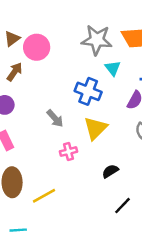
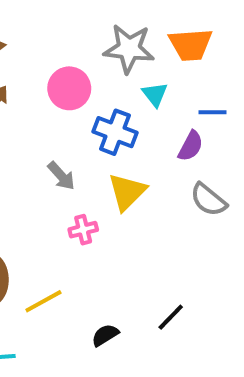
pink circle: (37, 47) -> (69, 88), moved
black semicircle: (110, 171) -> (105, 335), moved

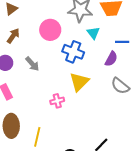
gray arrow: (61, 176) -> (32, 64), moved
yellow line: (43, 301) -> (37, 137), turned -48

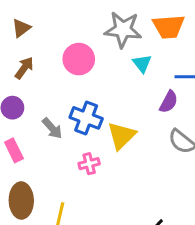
blue cross: (73, 52) -> (86, 118), moved
gray arrow: (32, 64) -> (52, 128), moved

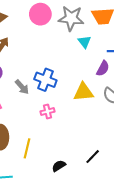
pink circle: (79, 59) -> (40, 14), moved
yellow triangle: (121, 136) -> (83, 92), moved, turned 40

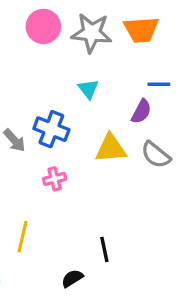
cyan triangle: (84, 42) -> (88, 89), moved
black line: (93, 157) -> (104, 249), moved, turned -56
black semicircle: (59, 166) -> (72, 278), moved

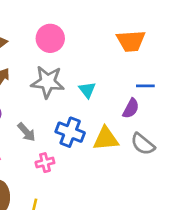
gray star: (92, 33) -> (48, 82), moved
blue cross: (51, 129) -> (70, 132), moved
pink cross: (55, 179) -> (45, 163), moved

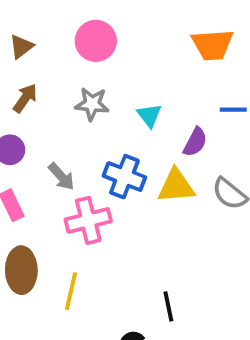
gray star: (48, 82) -> (92, 104), size x0.7
purple semicircle: (131, 108) -> (195, 142), moved
pink cross: (45, 163) -> (88, 220), size x1.6

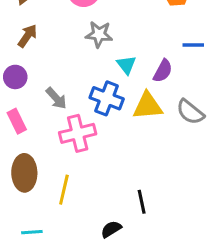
gray star: (92, 104) -> (99, 34), moved
cyan triangle: (149, 115) -> (126, 65), moved

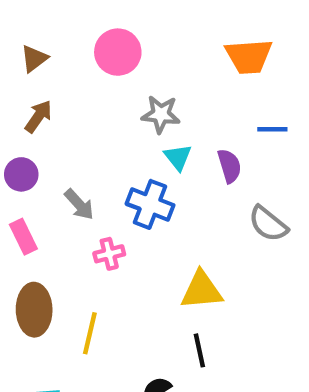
gray star: (99, 34) -> (161, 114), moved
purple semicircle: (163, 71) -> (229, 166), turned -45
yellow triangle: (148, 106) -> (202, 290), moved
pink cross: (78, 133) -> (109, 254), size x0.6

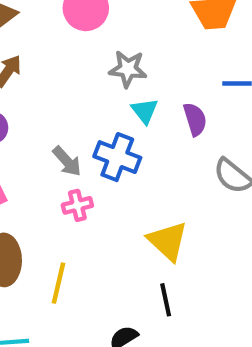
gray arrow: (79, 204) -> (67, 161), moved
yellow triangle: (202, 290) -> (168, 241), turned 48

